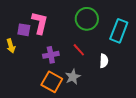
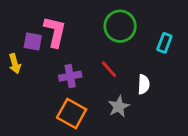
cyan rectangle: (119, 31) -> (164, 43), size x0.6
gray star: (73, 77) -> (119, 107), moved

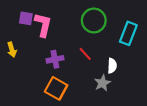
purple square: (33, 41) -> (26, 18), moved
cyan rectangle: (164, 43) -> (128, 33), size x1.5
gray star: (119, 107) -> (102, 83), moved

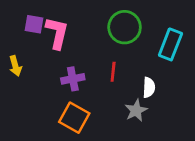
red line: (85, 54) -> (113, 72), turned 48

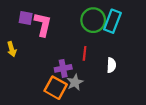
cyan rectangle: (170, 44) -> (112, 21), moved
purple cross: (73, 79) -> (63, 68), moved
gray star: (136, 110) -> (75, 82), moved

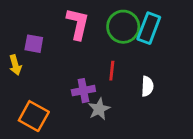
purple square: (26, 18) -> (34, 44), moved
pink L-shape: (43, 24) -> (78, 24), moved
orange square: (56, 88) -> (34, 116), moved

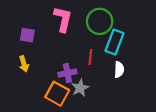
cyan rectangle: (149, 28) -> (114, 42), moved
yellow arrow: (15, 65) -> (24, 64), moved
orange square: (34, 116) -> (57, 94), moved

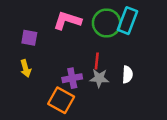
pink L-shape: (63, 19) -> (67, 21), turned -85
cyan rectangle: (114, 42) -> (127, 21), moved
gray star: (80, 88) -> (99, 78), moved, turned 30

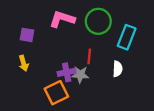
cyan rectangle: (127, 21) -> (127, 37), moved
gray star: (99, 78) -> (80, 75), moved
orange square: (61, 100) -> (56, 93), turned 35

